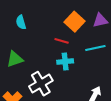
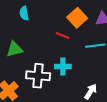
cyan cross: (65, 62) -> (63, 66), moved
white cross: (41, 84) -> (38, 76), turned 30

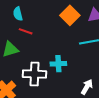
red line: (63, 36) -> (26, 31), moved

